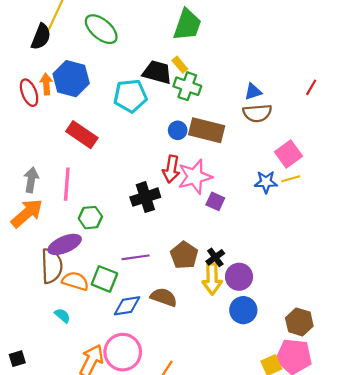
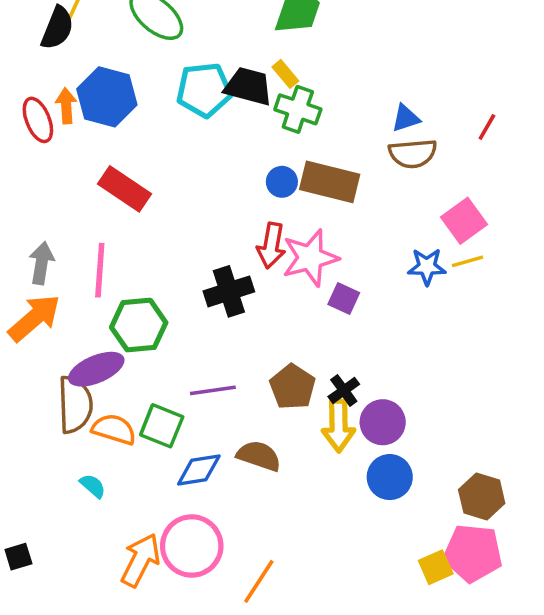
red line: (311, 87) -> (487, 127), moved
cyan pentagon: (130, 96) -> (204, 90), moved
green hexagon: (90, 218) -> (139, 325), size x1.4

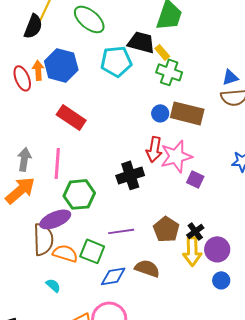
black trapezoid: (248, 86) -> (141, 42), moved
blue circle: (390, 477) -> (221, 280), size x0.7

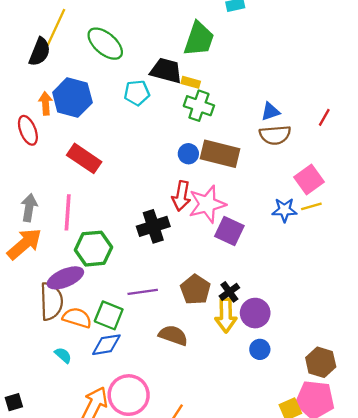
yellow rectangle: (162, 52) -> (191, 82), turned -35
cyan pentagon: (116, 61) -> (137, 93), size x0.7
red ellipse: (22, 78) -> (28, 130), moved
purple square: (195, 179) -> (229, 231), size x1.4
blue diamond: (113, 276) -> (106, 345), moved

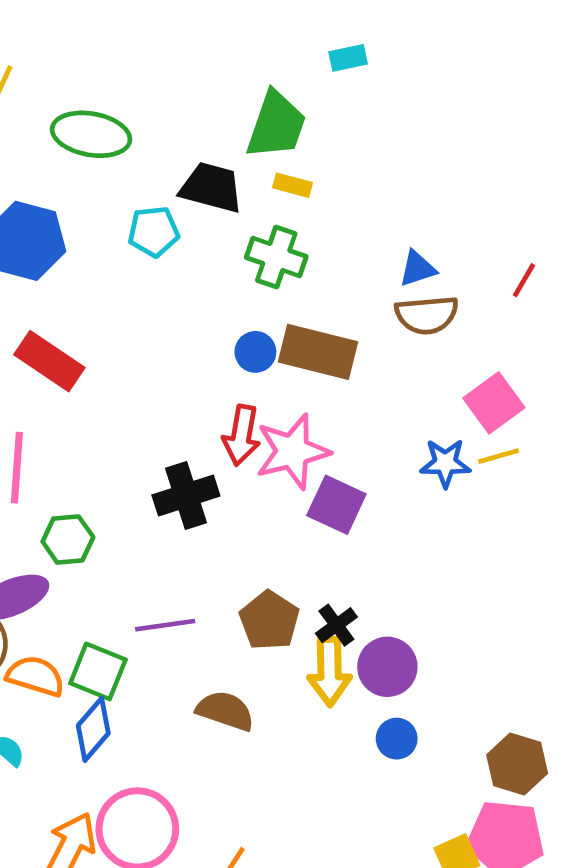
green ellipse: (105, 44) -> (91, 134), turned -30
yellow rectangle: (191, 82) -> (292, 185), moved
green hexagon: (93, 249) -> (68, 539), size x0.7
blue diamond: (106, 345) -> (93, 729), turned -40

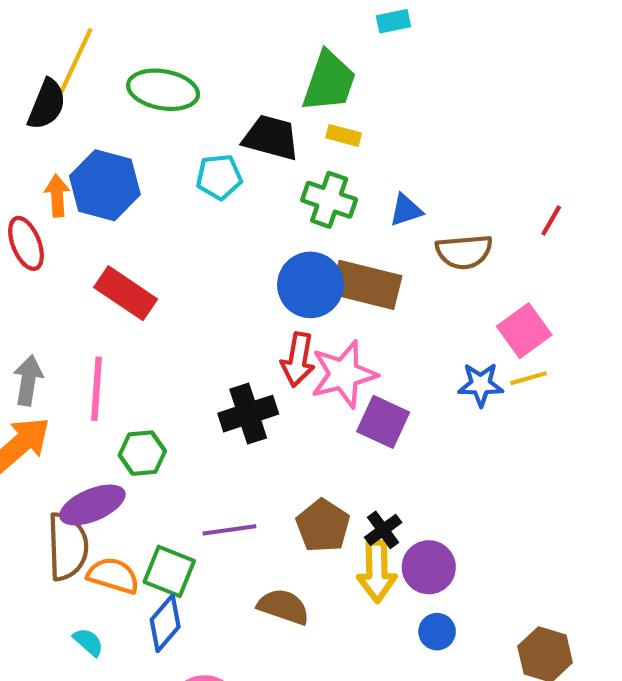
blue triangle: (417, 269) -> (406, 210), moved
blue circle: (255, 352) -> (310, 285), size x1.8

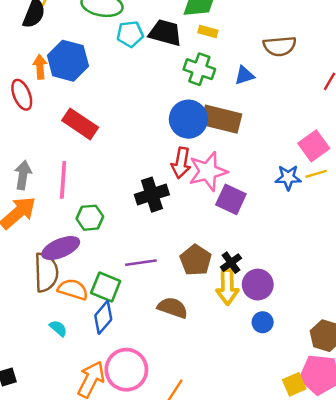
cyan pentagon: (219, 177) -> (130, 34), moved
brown semicircle: (464, 252) -> (280, 46), moved

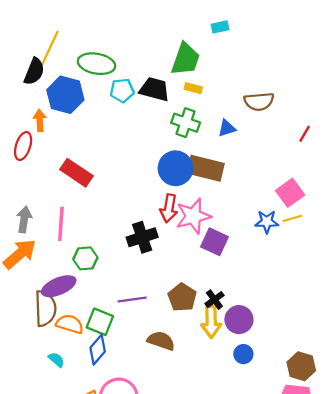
blue hexagon: (68, 61) -> (65, 95), moved
red ellipse: (22, 95) -> (23, 146), turned 40

